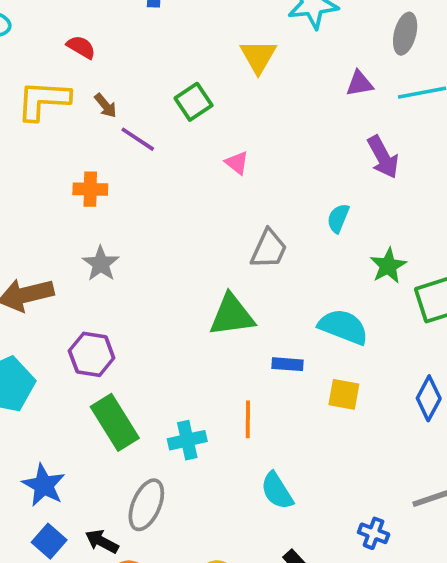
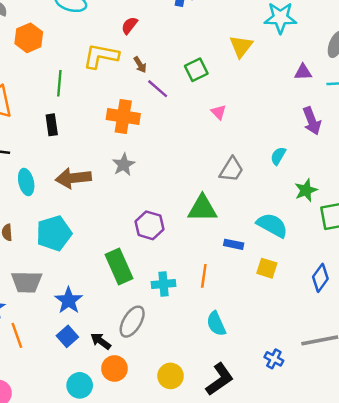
red semicircle: (81, 47) -> (129, 25), turned -90
orange cross: (90, 189) -> (123, 116), size x1.5
purple hexagon: (92, 354) -> (150, 225), moved

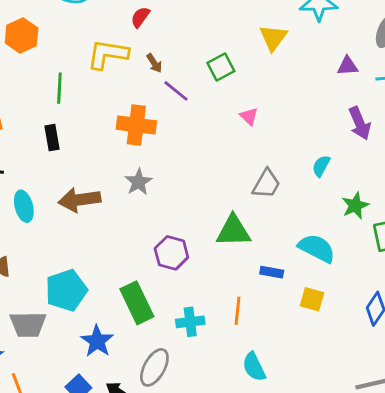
cyan pentagon: (54, 233) -> (66, 290), moved
blue star: (69, 300) -> (97, 341), moved

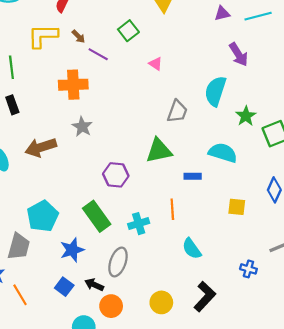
cyan semicircle: (321, 166) -> (215, 91), size x1.8
yellow square: (312, 299) -> (237, 207), moved
gray trapezoid: (28, 324) -> (19, 246), turned -64
blue star: (97, 341) -> (72, 250), turned 30

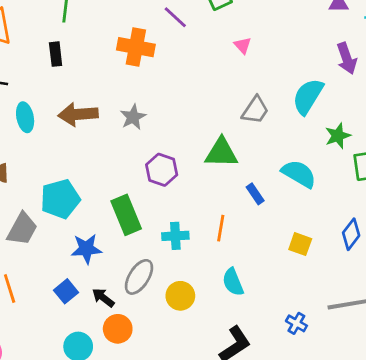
gray star: (82, 127) -> (133, 117), moved
blue rectangle: (193, 176) -> (255, 194), turned 42
yellow circle: (161, 302) -> (180, 296), moved

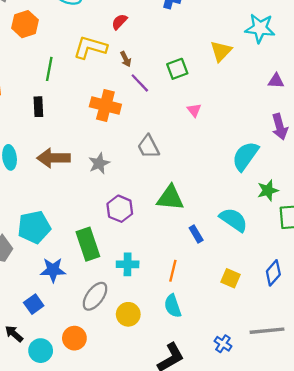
gray trapezoid: (255, 110) -> (148, 147), moved, turned 115
orange line: (221, 228) -> (173, 271), moved
black arrow: (103, 298) -> (14, 334), moved

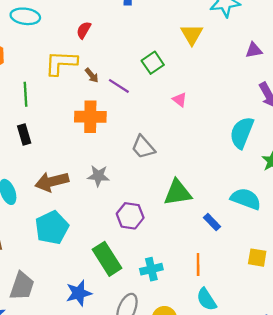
brown arrow: (126, 59) -> (92, 75), moved
gray star: (99, 163) -> (98, 176), turned -30
cyan pentagon: (34, 227) -> (52, 228), moved

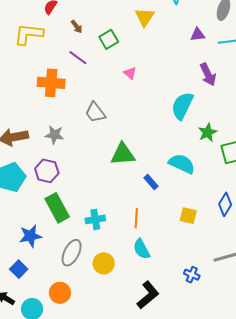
brown arrow: (92, 75) -> (77, 27), moved
purple hexagon: (130, 216) -> (47, 171), moved

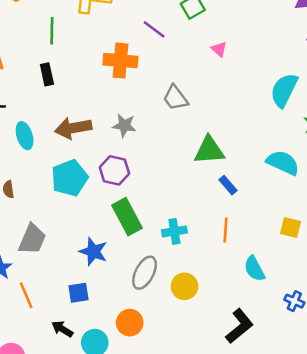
blue rectangle: (151, 182) -> (228, 185), moved
blue star: (30, 236) -> (93, 252), turned 30
cyan semicircle: (142, 249) -> (254, 269), moved
blue square: (19, 269) -> (78, 293), turned 36

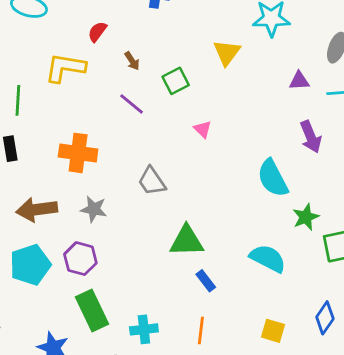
orange cross: (120, 61) -> (78, 153), moved
cyan semicircle: (284, 90) -> (273, 178), turned -56

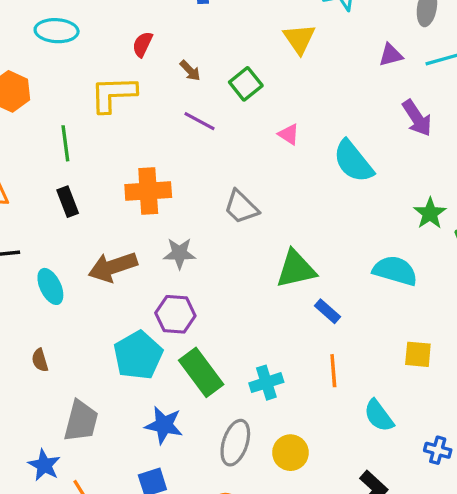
cyan semicircle: (273, 178) -> (353, 161), moved
cyan pentagon: (30, 265) -> (138, 355), moved

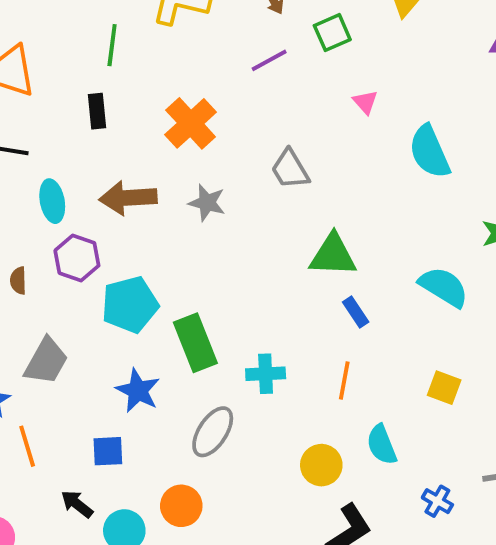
purple line: (200, 121) -> (269, 60), turned -72
orange cross: (148, 191) -> (191, 123), turned 36
purple hexagon: (175, 314) -> (77, 258), moved
yellow circle: (290, 453) -> (321, 465), moved

